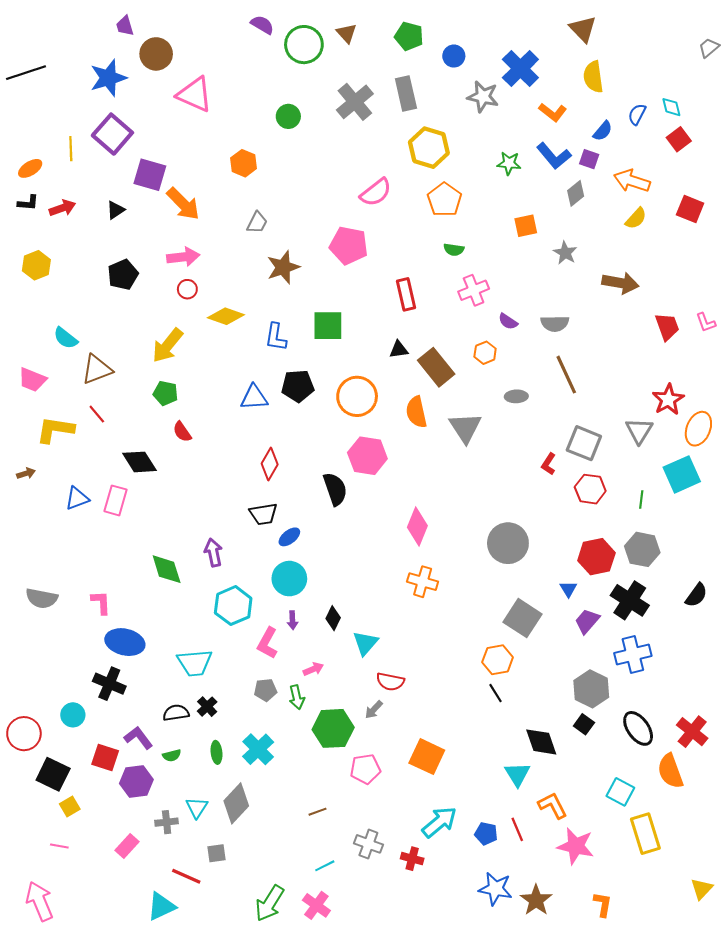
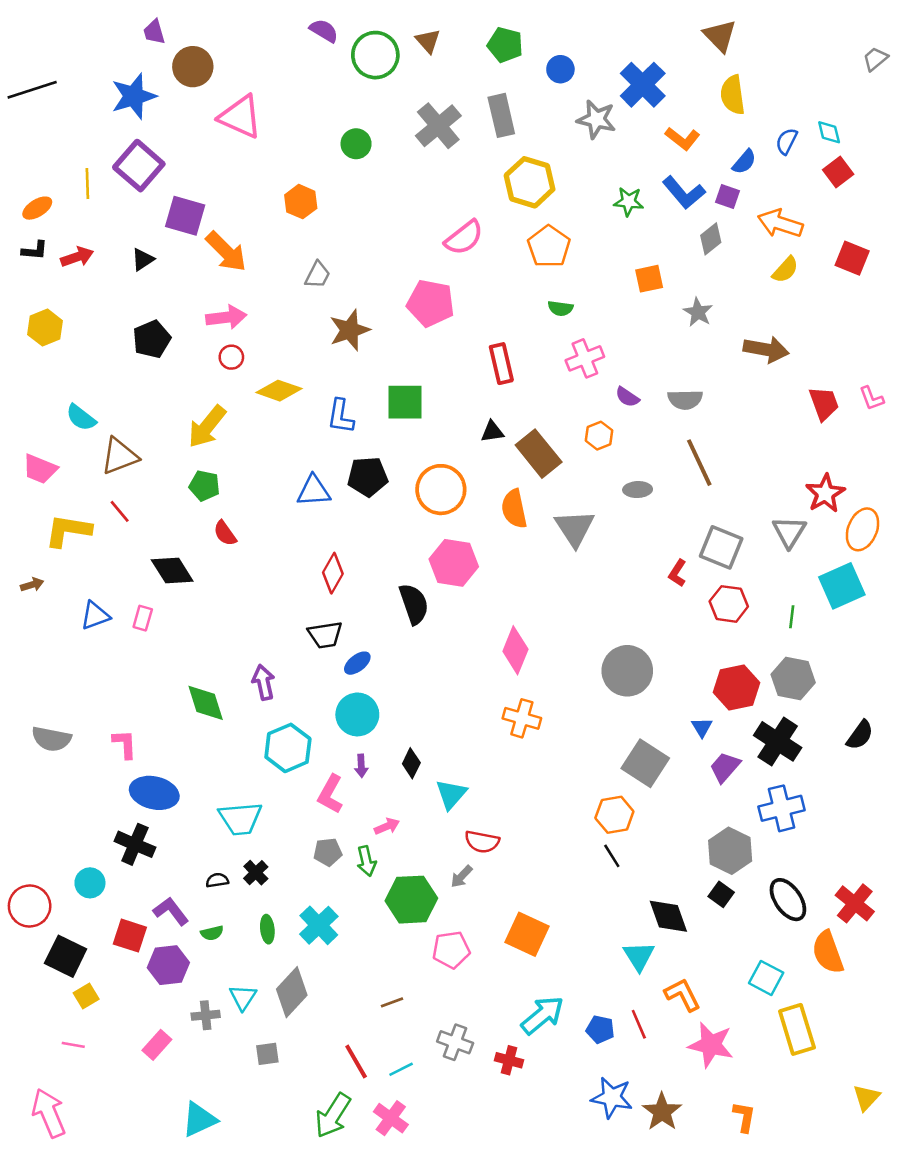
pink rectangle: (116, 500) -> (143, 618), size x0.7
black semicircle: (176, 713) -> (217, 880), size x0.7
red line: (186, 876) -> (356, 1062), moved, turned 36

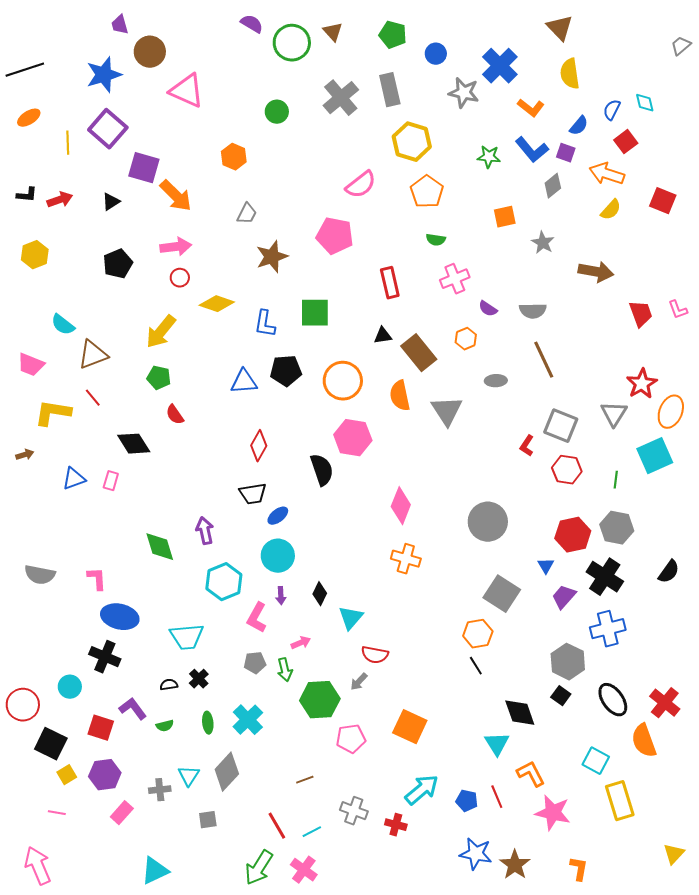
red square: (838, 172) -> (626, 142), moved
orange ellipse: (37, 208) -> (29, 118), moved
purple hexagon: (168, 965) -> (105, 775), moved

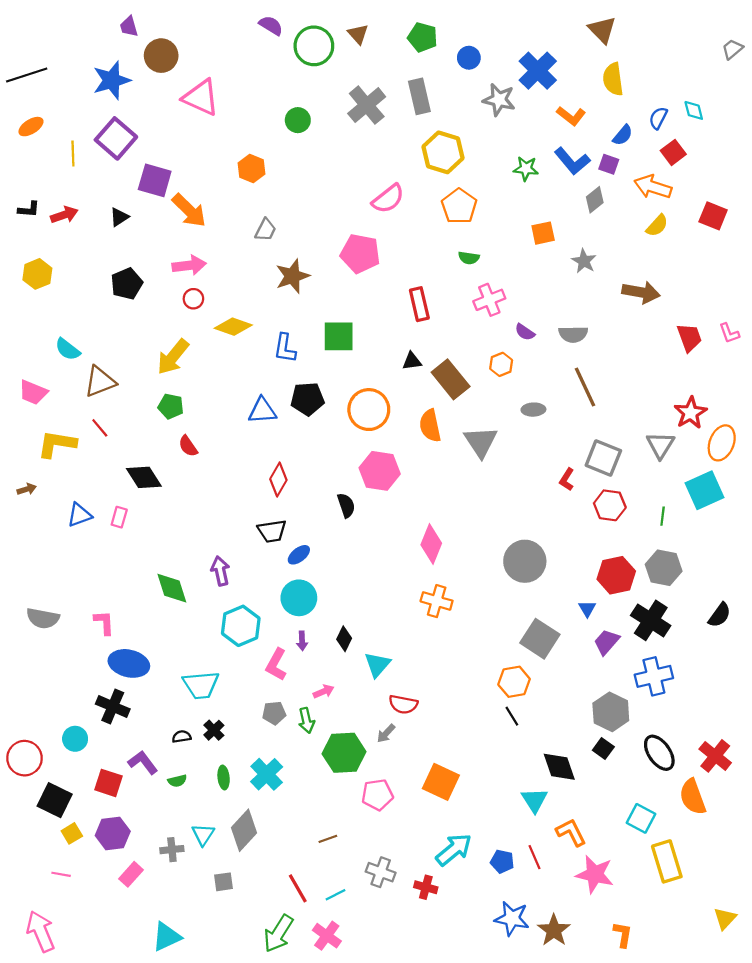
black semicircle: (322, 470) -> (346, 505), size x0.7

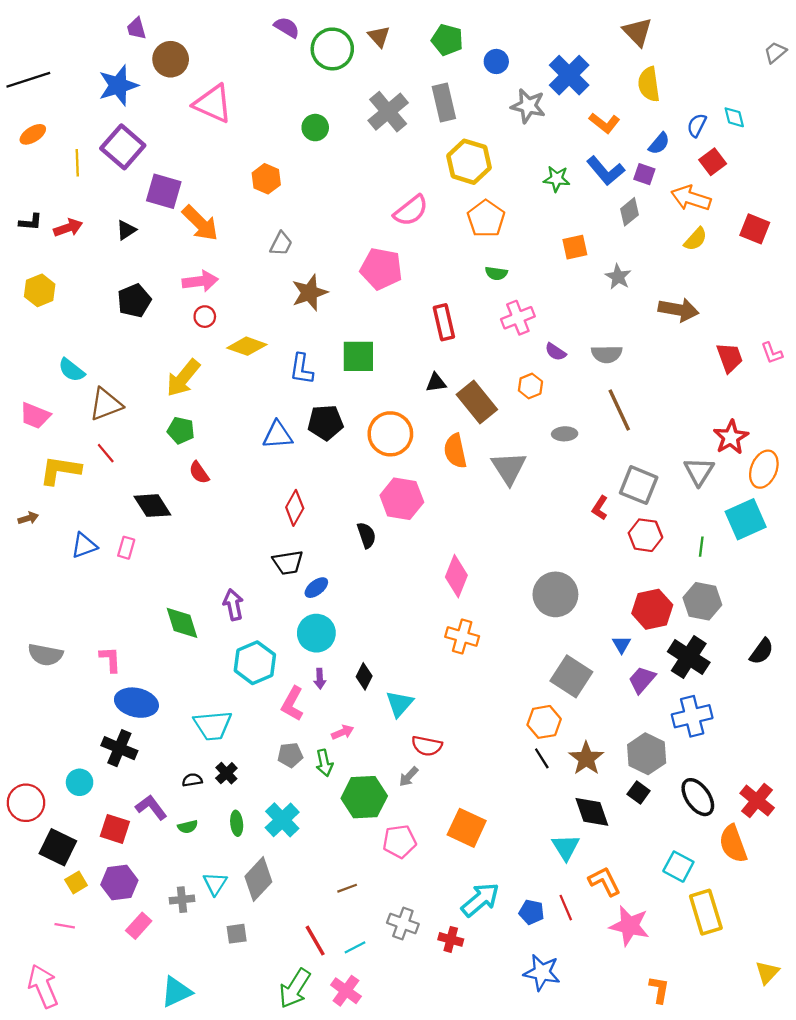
brown star: (554, 930) -> (586, 758), moved

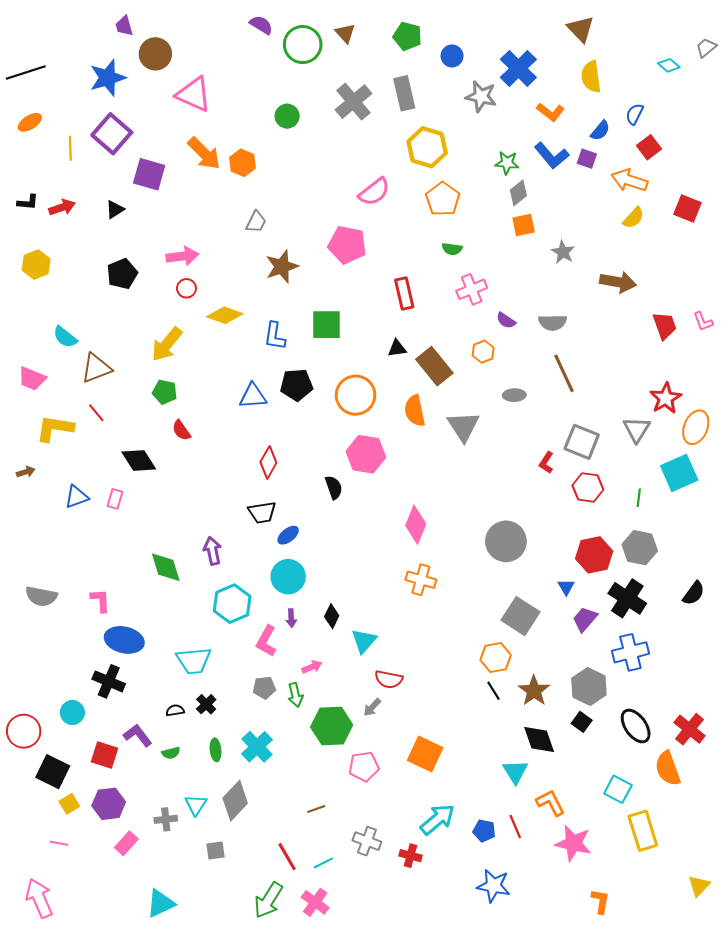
cyan diamond: (734, 117) -> (669, 65), moved, turned -35
gray diamond: (629, 212) -> (518, 193), moved
orange arrow: (200, 223) -> (204, 153), moved

